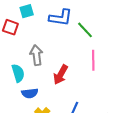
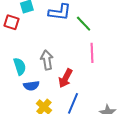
gray arrow: (36, 55) -> (47, 60), moved
red arrow: (61, 75) -> (65, 78), moved

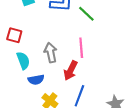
red square: (12, 22) -> (14, 35), moved
pink line: (92, 53) -> (81, 48), moved

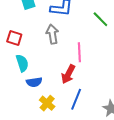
green line: (86, 14) -> (100, 19), moved
gray arrow: (51, 53) -> (52, 34), moved

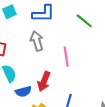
red arrow: (68, 74) -> (44, 81), moved

